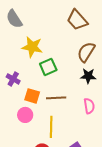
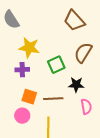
green square: (48, 67) -> (56, 65), moved
black star: (88, 76) -> (76, 85), moved
purple cross: (13, 79) -> (22, 70), moved, turned -32

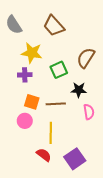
brown trapezoid: (74, 21) -> (54, 26), moved

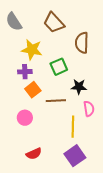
brown semicircle: (86, 58) -> (82, 43), moved, turned -30
orange square: (32, 102) -> (33, 90), moved, turned 35
yellow line: (51, 133) -> (73, 127), moved
red semicircle: (44, 155) -> (34, 154), moved, turned 119

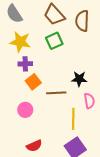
brown semicircle: (82, 43) -> (82, 21), moved
yellow star: (32, 50) -> (20, 42), moved
green square: (59, 67) -> (54, 41), moved

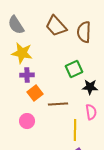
green square: (54, 41) -> (74, 69), moved
black star: (79, 79) -> (90, 87), moved

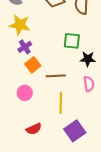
green square: (74, 69) -> (72, 41), turned 30
purple cross: (27, 75) -> (25, 47), turned -32
yellow line: (75, 130) -> (61, 103), moved

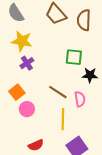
orange square: (33, 65) -> (17, 92), moved
brown line: (56, 76) -> (58, 92), turned 36
pink semicircle: (89, 84) -> (80, 99), moved

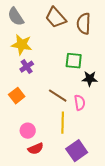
pink circle: (27, 109) -> (28, 131), moved

